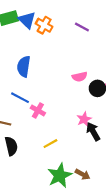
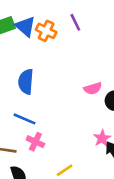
purple line: (82, 27) -> (75, 22), moved, turned 40
pink cross: (38, 110) -> (35, 142), moved

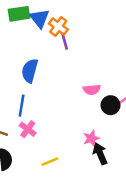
purple line: (75, 22) -> (65, 41), moved
blue line: (24, 119) -> (22, 106), turned 65

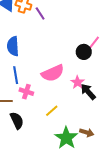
purple line: (65, 41) -> (40, 13), moved
pink semicircle: (92, 90) -> (53, 73), moved, size x1.6

